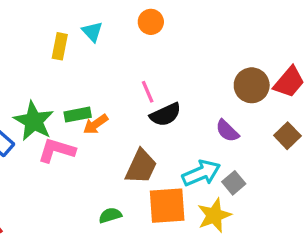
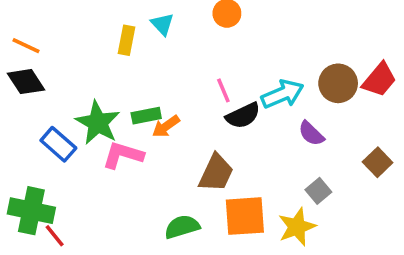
brown square: (287, 136) -> (378, 162), moved
cyan arrow: (201, 173) -> (283, 94), moved
green semicircle: (110, 215) -> (182, 227), size x1.4

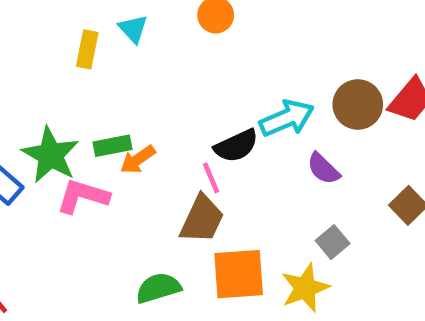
pink line: (223, 90) -> (211, 178), moved

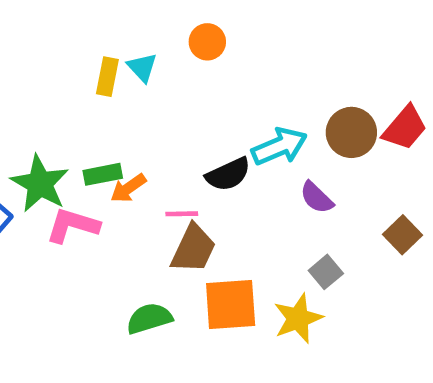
cyan triangle: (133, 29) -> (142, 67), moved
yellow rectangle: (87, 49) -> (107, 77), moved
pink line: (211, 178) -> (182, 214), moved, turned -68

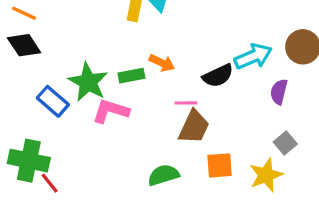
orange arrow: (128, 188) -> (162, 63), moved, turned -120
purple semicircle: (317, 198) -> (279, 92), turned 60
orange square: (231, 304) -> (220, 165), size x0.7

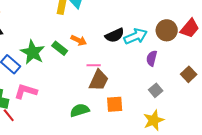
green rectangle: (131, 76) -> (60, 48), turned 49
black semicircle: (218, 76) -> (115, 35), moved
pink L-shape: (111, 111) -> (26, 91), moved
yellow star: (266, 175) -> (154, 120), moved

